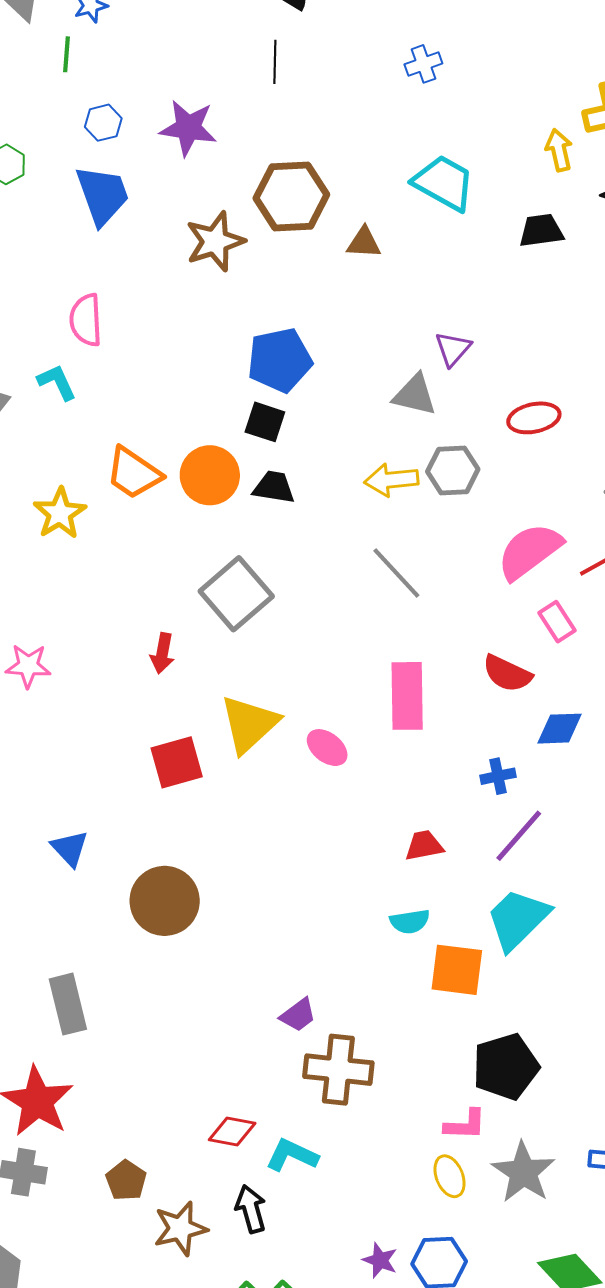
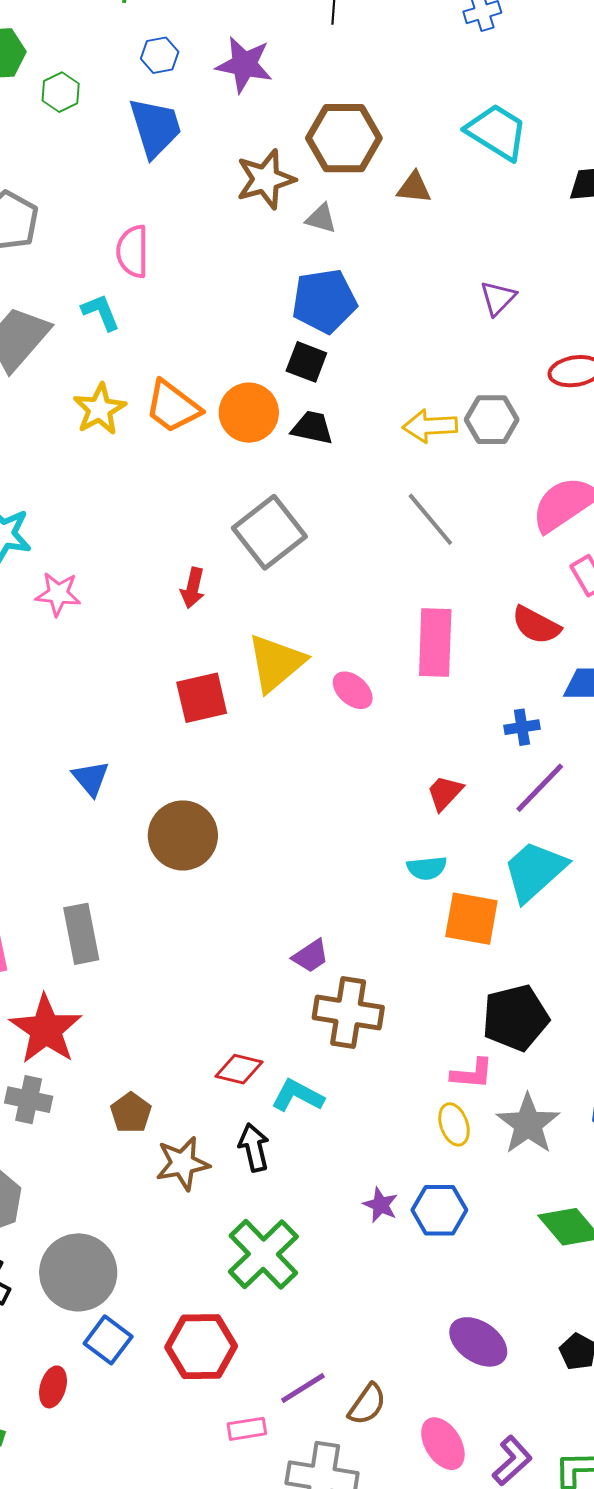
gray triangle: (415, 395) -> (321, 218), moved, size x0.7
yellow star: (60, 513) -> (100, 409), moved
red trapezoid: (424, 846) -> (445, 793), turned -39

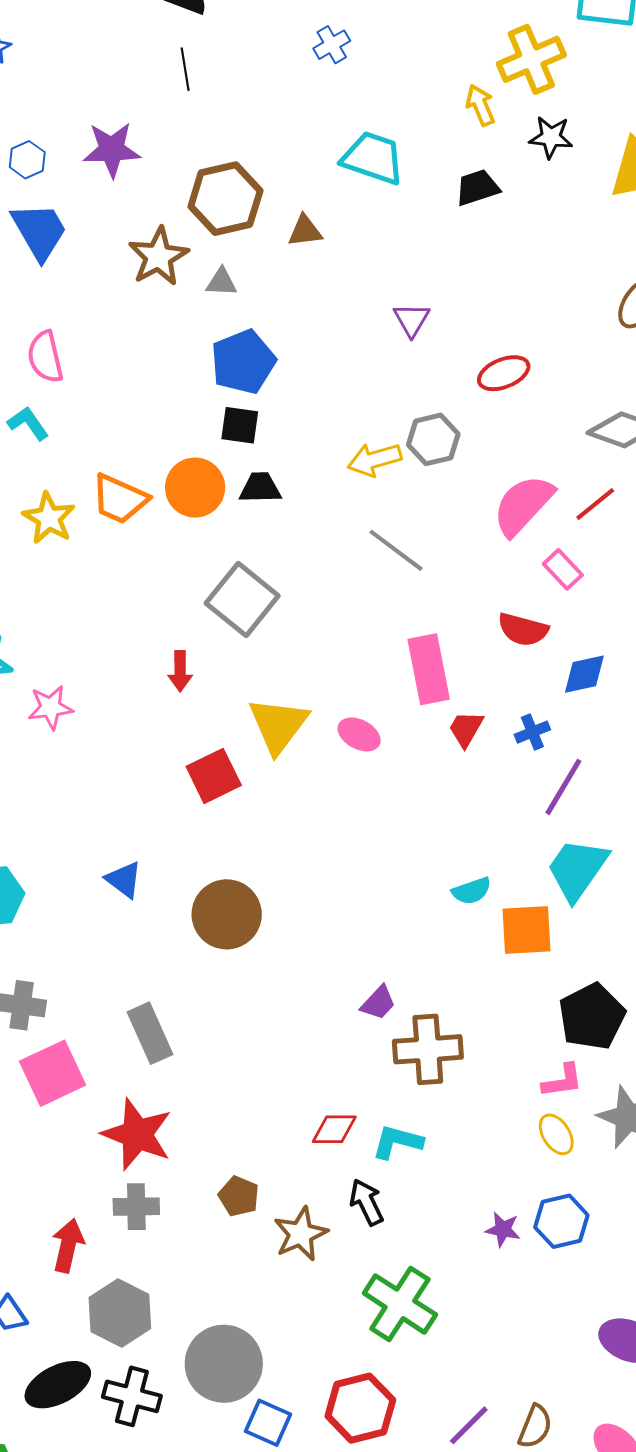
red trapezoid: (445, 793) -> (466, 729), moved

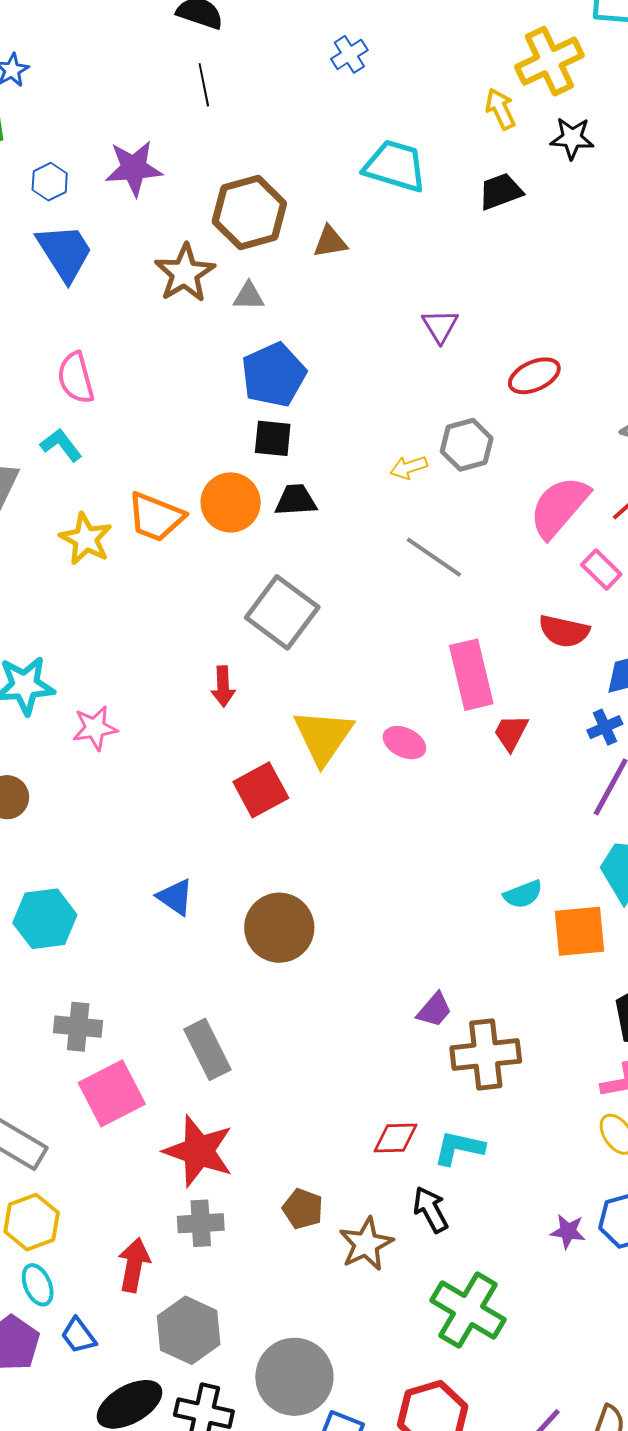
yellow arrow: (375, 460) -> (409, 467), size x0.7
blue cross: (532, 732) -> (605, 727), moved

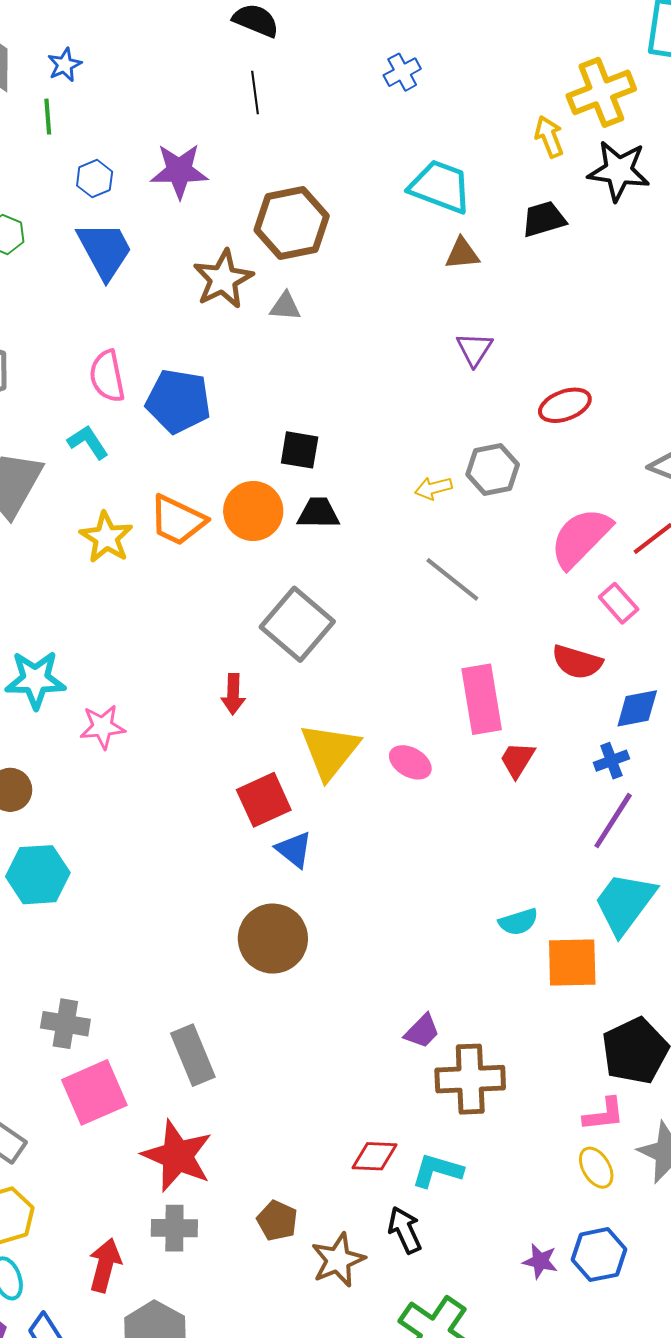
black star: (572, 138) -> (619, 171), size x1.4
brown triangle: (330, 242) -> (462, 254), moved
blue pentagon: (274, 375) -> (178, 401), moved, turned 30
blue triangle: (175, 897) -> (294, 850), moved
cyan hexagon: (45, 919) -> (38, 875), moved

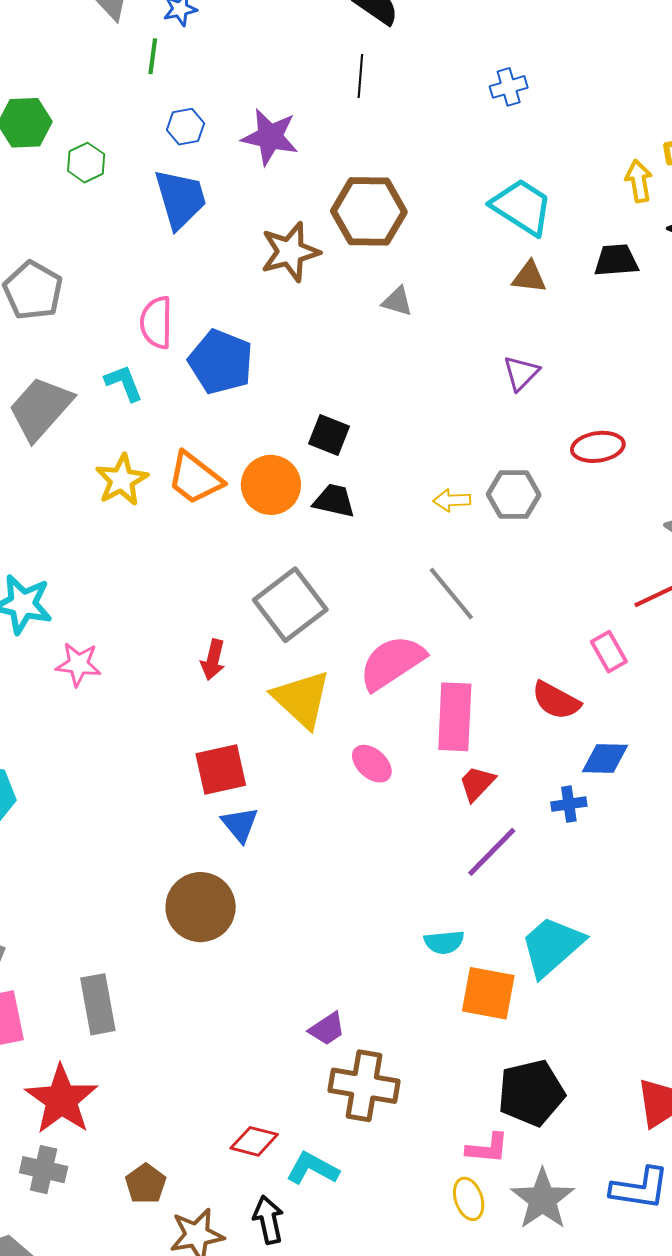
gray triangle: (285, 306) -> (397, 301), moved
pink semicircle: (581, 538) -> (392, 663), moved
yellow triangle: (330, 751) -> (302, 699), moved, turned -38
purple line: (613, 821) -> (492, 852), moved

